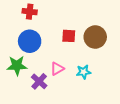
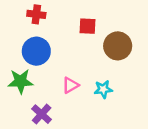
red square: (69, 36) -> (87, 26), moved
purple cross: (39, 81) -> (42, 114), moved

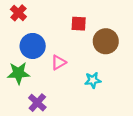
red cross: (36, 14) -> (18, 13), moved, turned 35
pink triangle: (70, 85) -> (59, 62), moved

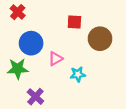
cyan star: (93, 80) -> (78, 74), moved

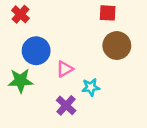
red square: (74, 22) -> (108, 13), moved
purple cross: (35, 97) -> (66, 105), moved

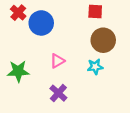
blue circle: (36, 51) -> (41, 23), moved
cyan star: (91, 87) -> (95, 67), moved

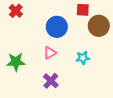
blue circle: (41, 23) -> (57, 27), moved
brown circle: (103, 40) -> (99, 26), moved

